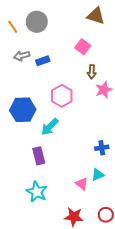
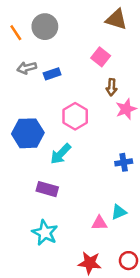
blue cross: (102, 148) -> (124, 162), moved
purple rectangle: (39, 156) -> (47, 189), turned -60
pink triangle: (82, 184) -> (99, 223), turned -40

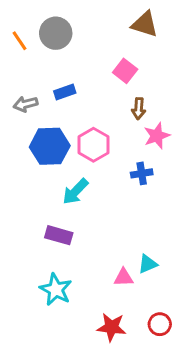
gray arrow: (27, 68) -> (26, 104), moved
blue hexagon: (28, 133) -> (50, 146), moved
blue cross: (124, 162) -> (142, 173), moved

